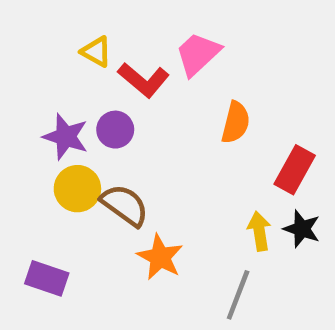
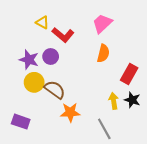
pink trapezoid: (198, 54) -> (102, 23), moved
orange star: (160, 257) -> (70, 112), turned -30
gray line: (238, 295) -> (104, 129), turned -50

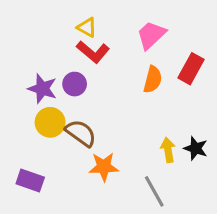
yellow triangle: (42, 22) -> (87, 27), moved
red rectangle: (129, 74) -> (191, 69), moved

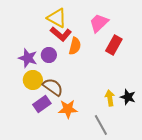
yellow triangle: (87, 27) -> (57, 18), size x1.5
red rectangle: (191, 69) -> (114, 45), moved
orange semicircle: (153, 79) -> (75, 46), moved
purple rectangle: (30, 181) -> (42, 104), moved, turned -54

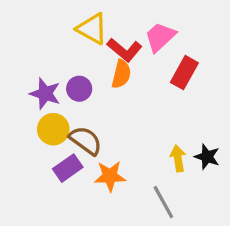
red L-shape: (61, 34) -> (124, 50), moved

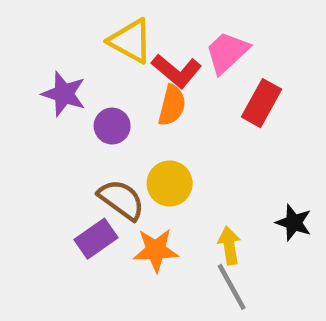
purple star: (45, 94) -> (64, 94), moved
yellow circle: (53, 129) -> (170, 183), moved
yellow arrow: (178, 158) -> (229, 246), moved

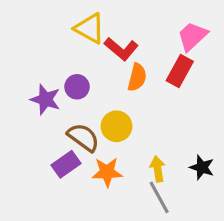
pink trapezoid: (227, 52) -> (192, 36), moved
purple star: (64, 94) -> (45, 99), moved
orange semicircle: (172, 105) -> (137, 77), moved
black star: (294, 223) -> (202, 167), moved

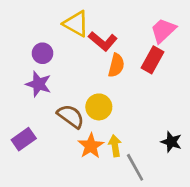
purple circle: (77, 87) -> (42, 53), moved
purple rectangle: (66, 164) -> (24, 139), moved
yellow arrow: (158, 169) -> (115, 146), moved
orange star: (107, 172) -> (91, 146), turned -30

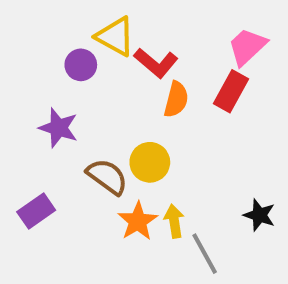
purple circle: (42, 53) -> (81, 65), moved

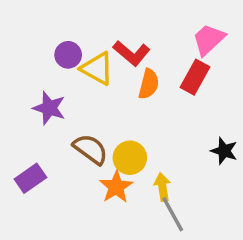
yellow triangle: (115, 36) -> (97, 69), moved
yellow circle: (150, 162) -> (130, 158), moved
black star: (259, 215) -> (224, 151), moved
yellow arrow: (174, 221) -> (162, 187), moved

